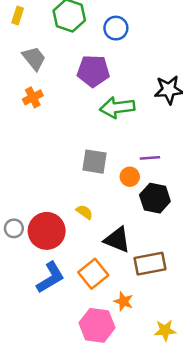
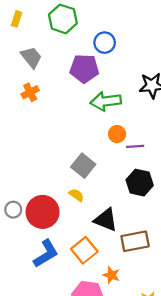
blue circle: (116, 28) -> (105, 43), moved
gray square: (94, 162) -> (83, 166), moved, turned 30
orange circle: (130, 177) -> (117, 134), moved

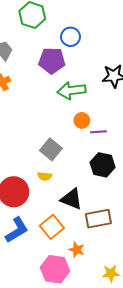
yellow semicircle: (76, 195) -> (45, 176), turned 152

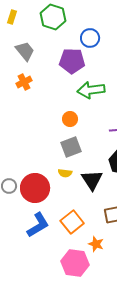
orange circle: (82, 120) -> (70, 119), moved
gray square: (51, 149) -> (71, 147), turned 30
black triangle: (72, 199) -> (92, 180), moved, turned 35

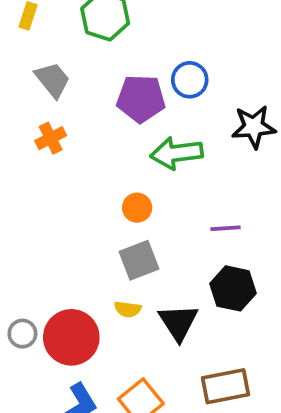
blue circle: (90, 38) -> (190, 80), moved

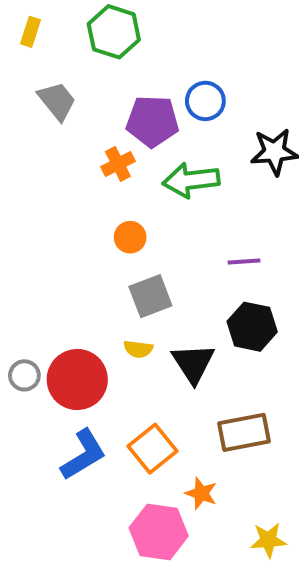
orange cross: (51, 138) -> (118, 164), moved
orange circle: (137, 208) -> (130, 237), moved

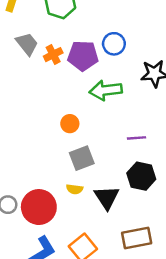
orange cross: (118, 164) -> (53, 55), moved

